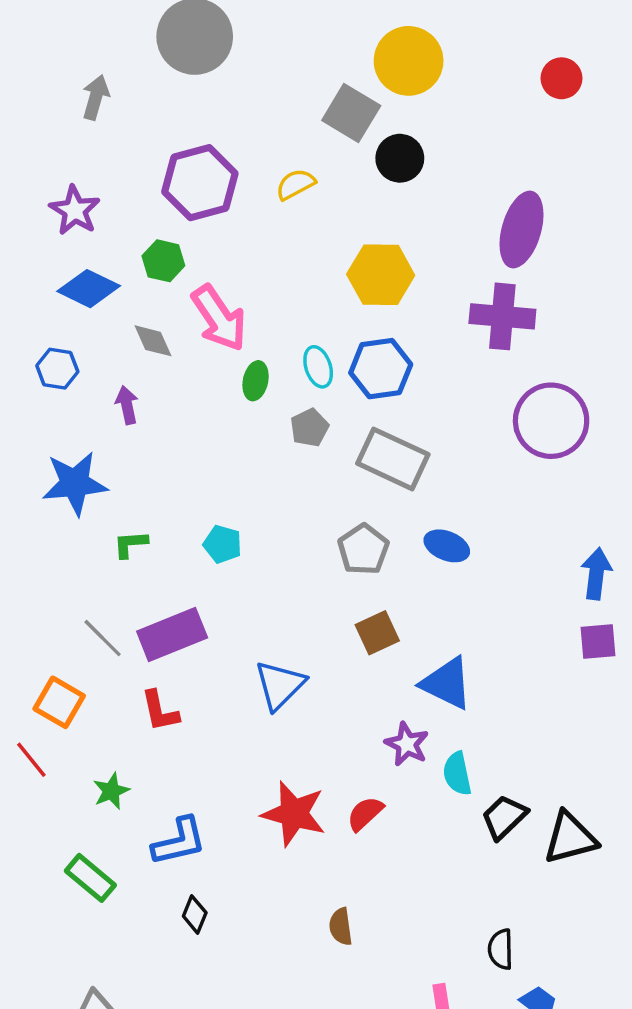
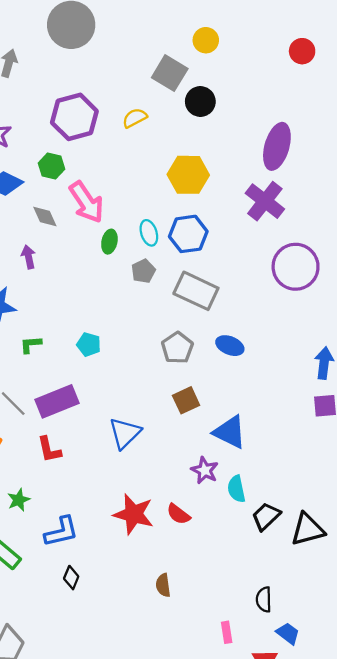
yellow circle: (409, 61) -> (206, 40), size x0.6
purple cross: (502, 316) -> (265, 201), turned 33
red semicircle: (365, 814) -> (178, 514), turned -100

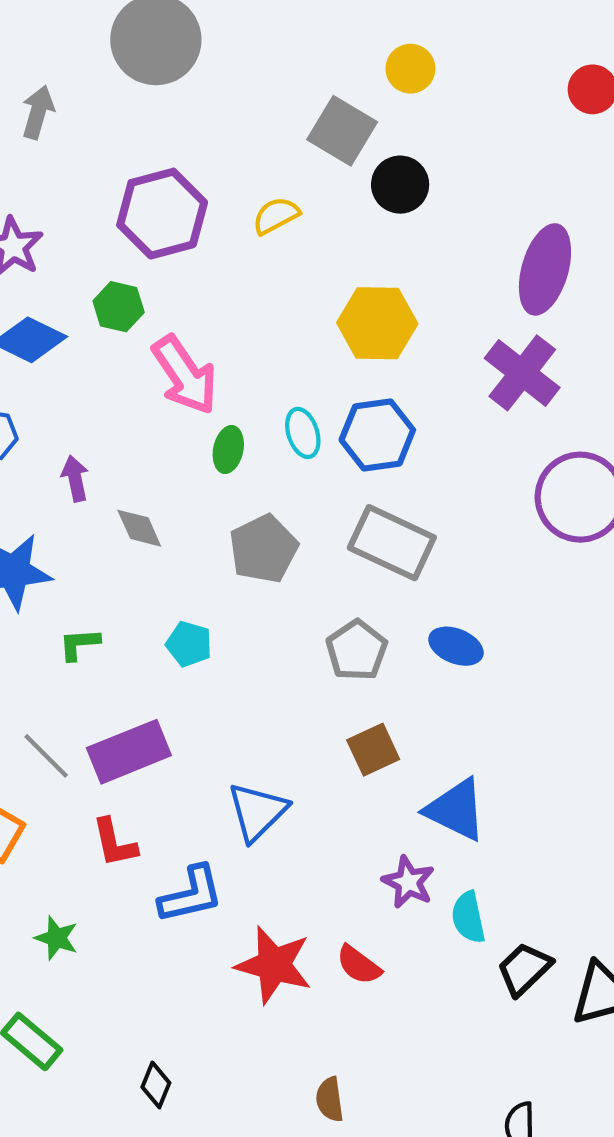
gray diamond: (45, 216) -> (139, 528), moved
gray pentagon: (143, 271) -> (263, 549), moved, size x1.5
green star: (19, 500) -> (56, 938), turned -30
blue L-shape: (61, 532) -> (191, 895), moved

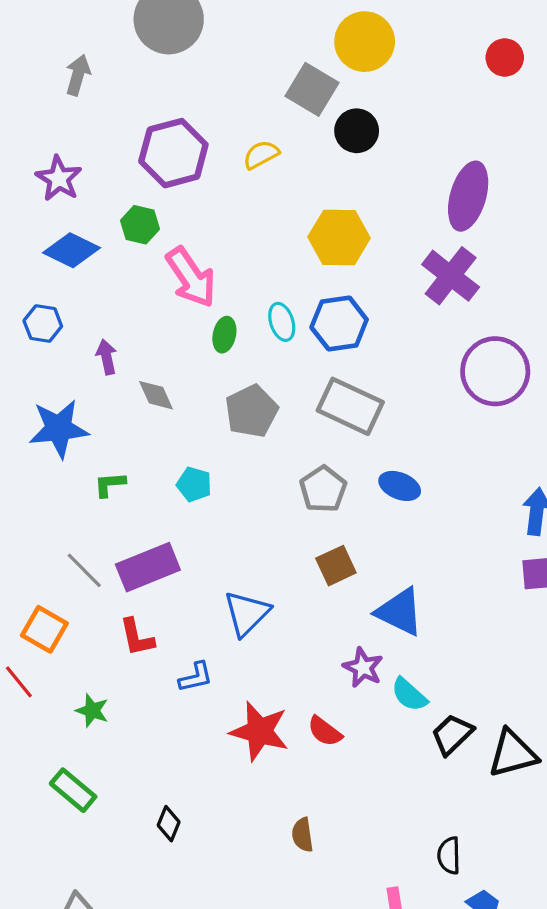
yellow circle: (410, 69) -> (365, 42), size x1.6
blue L-shape: (191, 895) -> (196, 677), size x0.7
cyan semicircle: (468, 917) -> (409, 695), turned -36

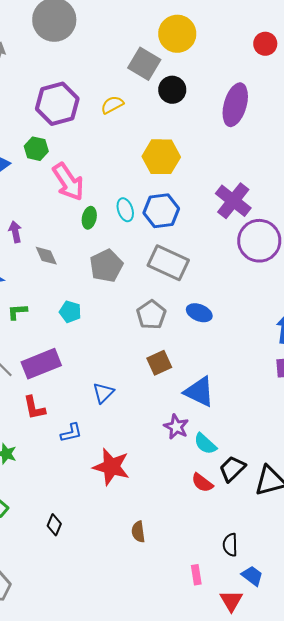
purple ellipse: (468, 196) -> (235, 105), moved
purple cross: (451, 276) -> (233, 201), moved
blue triangle: (247, 613) -> (103, 393), size x0.7
red semicircle: (325, 731) -> (202, 483), moved

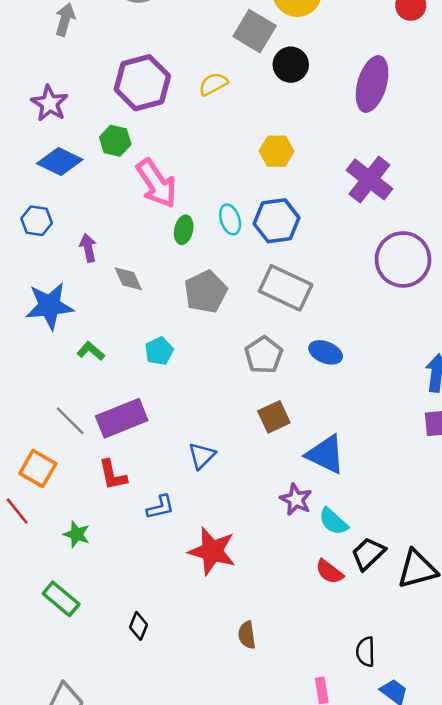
yellow hexagon: (161, 157) -> (277, 151), size x0.7
purple cross: (233, 201) -> (369, 179), moved
green L-shape: (17, 312) -> (91, 351), turned 45
cyan pentagon: (70, 312) -> (159, 351), turned 30

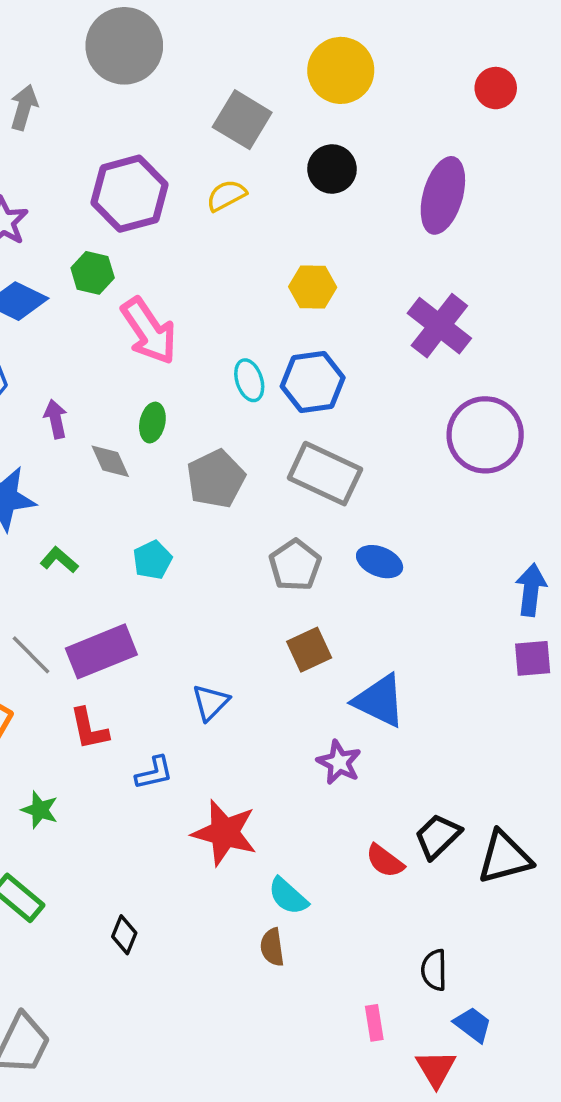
gray square: (255, 31) -> (242, 120), moved
green ellipse: (184, 230) -> (152, 423), moved
cyan semicircle: (333, 521) -> (288, 896), moved

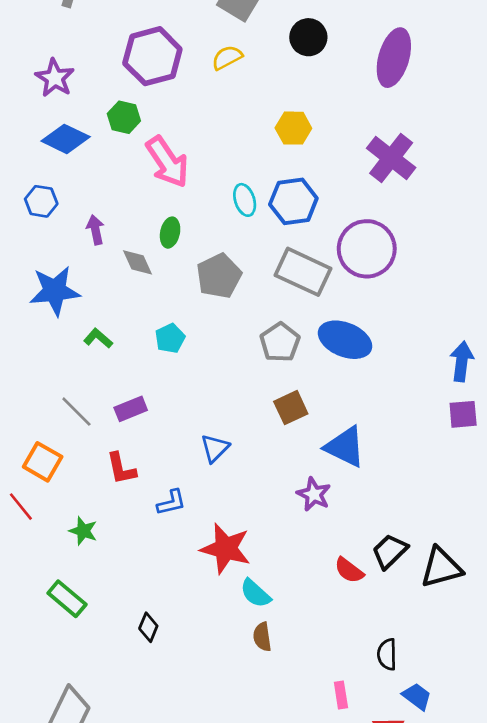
purple circle: (485, 435) -> (367, 249), moved
blue ellipse: (380, 562) -> (345, 340), size x1.5
purple rectangle: (101, 651) -> (131, 409), size x0.6
cyan semicircle: (288, 896) -> (255, 593), moved

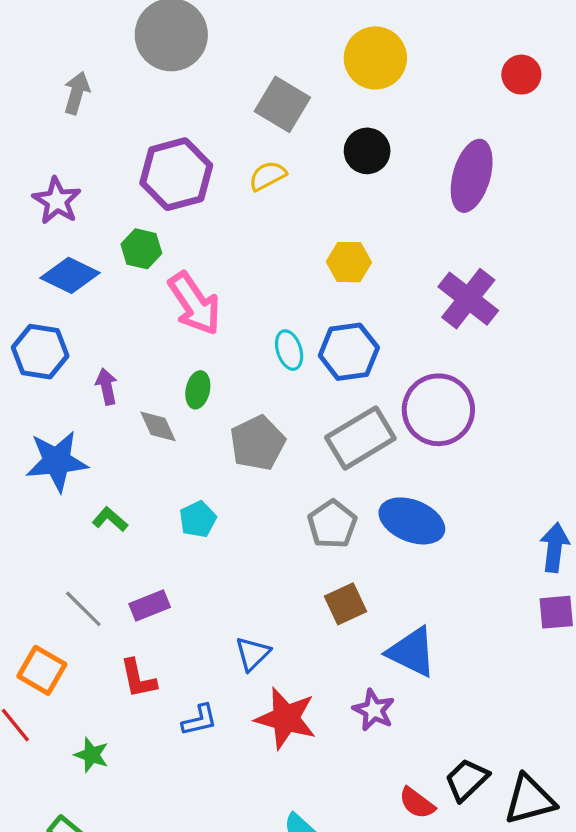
blue hexagon: (41, 201) -> (40, 352), size x1.4
gray rectangle: (303, 272) -> (360, 438), turned -56
red star: (226, 549) -> (286, 718), moved

